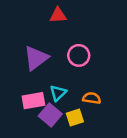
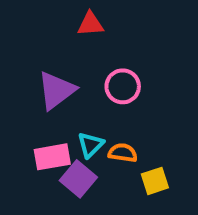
orange semicircle: (92, 98) -> (123, 153), moved
yellow square: (75, 118) -> (155, 181), moved

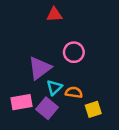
purple triangle: (56, 90) -> (40, 68), moved
pink rectangle: (52, 157) -> (22, 102), moved

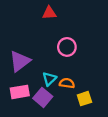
purple triangle: (40, 68) -> (20, 61), moved

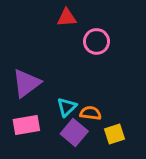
pink circle: (67, 47) -> (97, 41), moved
purple square: (43, 97) -> (74, 132), moved

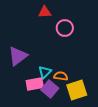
pink rectangle: (26, 125) -> (35, 84), moved
yellow square: (114, 134) -> (77, 90), size x1.5

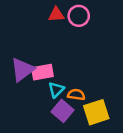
pink circle: (65, 28) -> (79, 16), moved
pink rectangle: (35, 84) -> (42, 72), moved

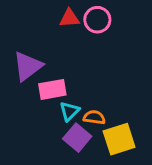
purple triangle: (22, 70) -> (28, 66), moved

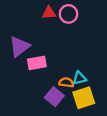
cyan triangle: (69, 111) -> (79, 78), moved, turned 32

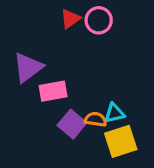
red triangle: (49, 13) -> (70, 19), turned -32
purple square: (54, 97) -> (72, 124), moved

